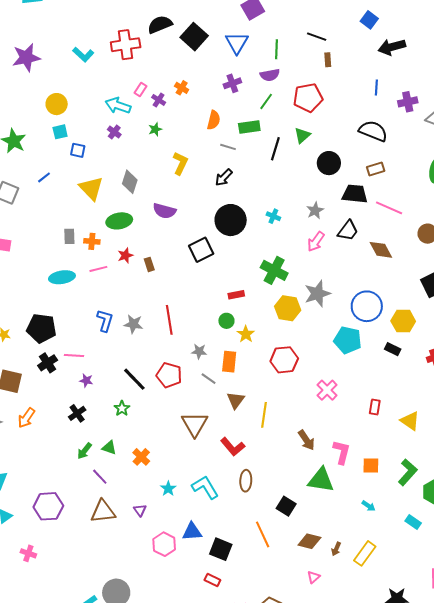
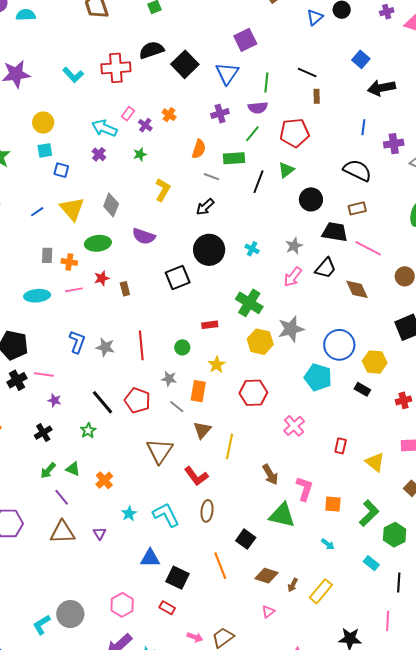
blue line: (44, 177) -> (37, 212), moved
green circle: (226, 321) -> (182, 347), moved
pink hexagon: (164, 544) -> (122, 605), moved

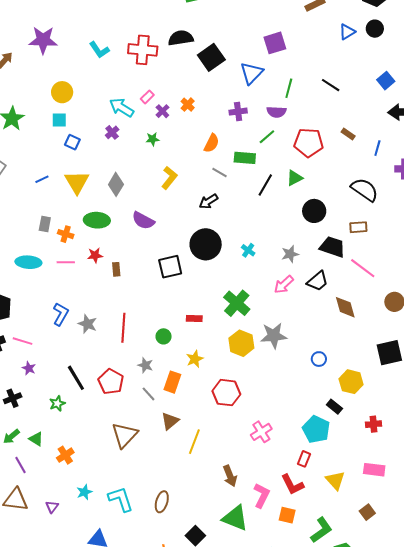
brown rectangle: (317, 96) -> (348, 134), moved, turned -64
blue circle: (339, 345) -> (319, 359), size x0.5
cyan pentagon: (318, 377) -> (316, 429), moved
red L-shape: (196, 476) -> (292, 485), moved

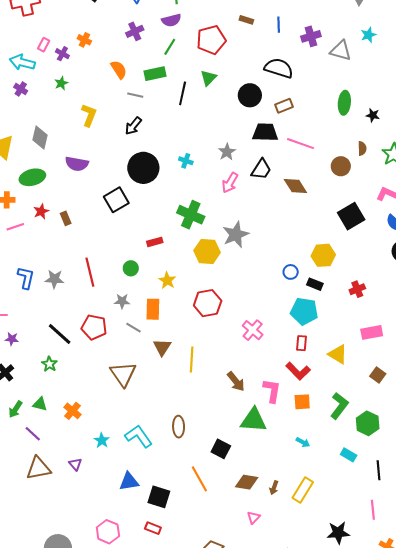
orange semicircle: (212, 143) -> (119, 70), turned -42
black circle: (314, 211) -> (250, 95), moved
blue circle: (319, 359) -> (291, 272), moved

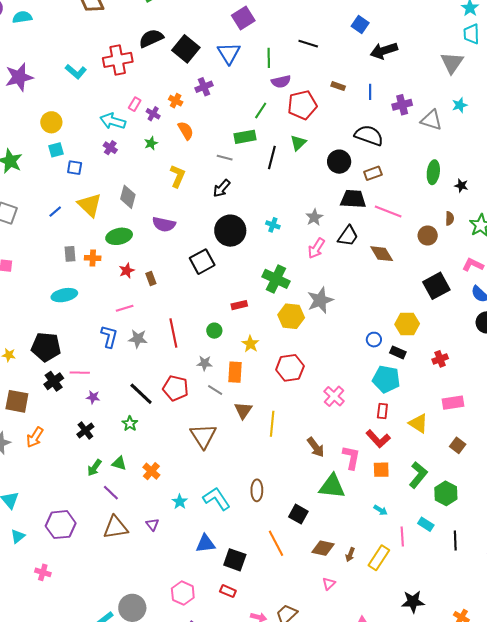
purple semicircle: (171, 20) -> (281, 82), moved
purple cross: (135, 31) -> (204, 87), moved
orange semicircle: (119, 70) -> (186, 131), moved
pink line: (15, 227) -> (125, 308), moved
pink line: (373, 510) -> (402, 537), moved

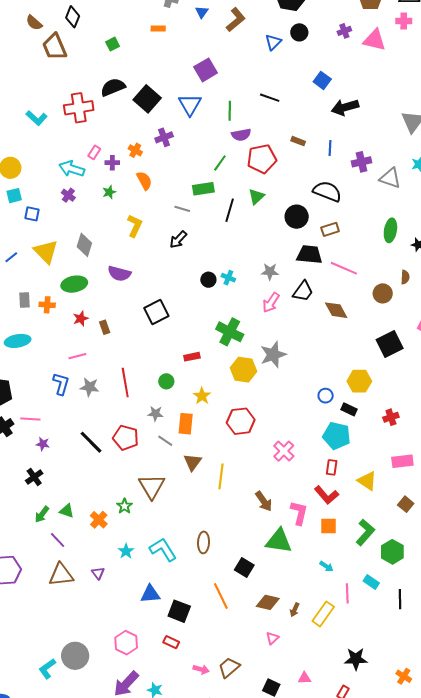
purple cross: (153, 114) -> (112, 163), turned -32
gray star: (314, 217) -> (270, 272), turned 30
black circle: (230, 231) -> (208, 280), moved, size x0.5
green star: (130, 424) -> (125, 506), moved

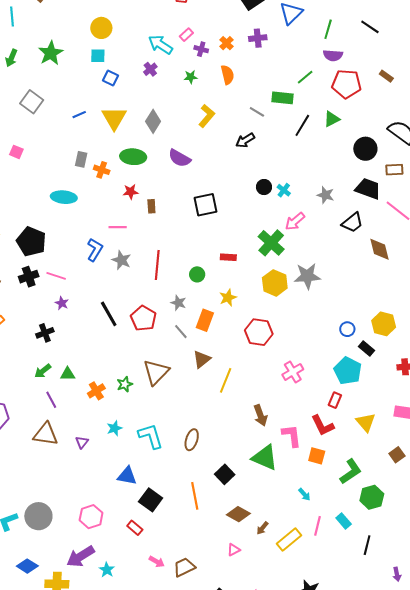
pink arrow: (271, 303) -> (295, 221), moved
green triangle: (67, 511) -> (68, 374), turned -35
pink L-shape: (299, 513) -> (292, 436), turned -35

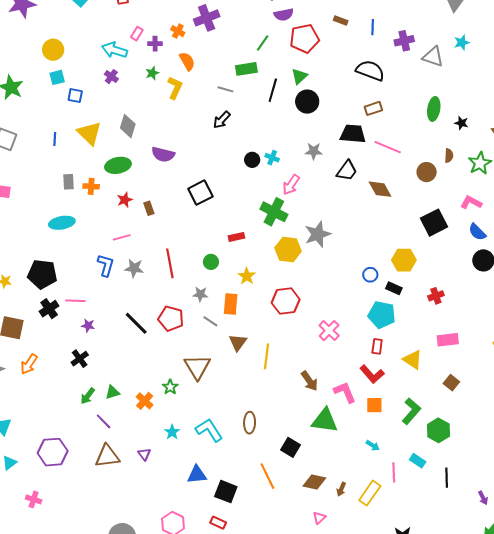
purple cross: (258, 38) -> (207, 18), size x1.4
blue line: (79, 115) -> (55, 139), turned -48
yellow L-shape: (207, 116) -> (175, 88), moved
black circle: (365, 149) -> (307, 102), moved

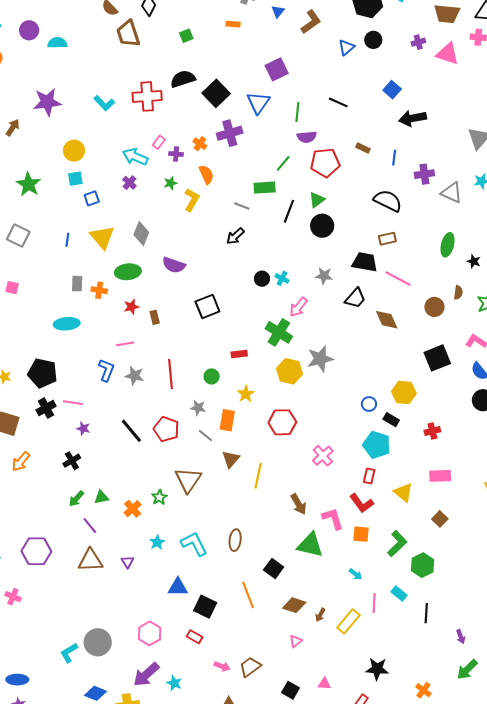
blue square: (75, 96) -> (92, 198), turned -35

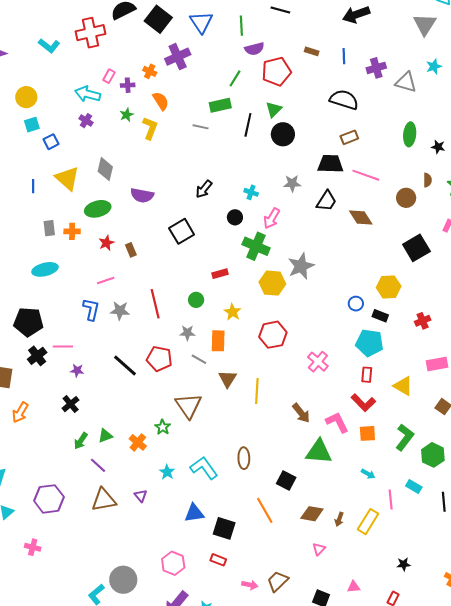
black arrow: (235, 236) -> (204, 189), moved
black circle: (262, 279) -> (235, 217), moved
black star: (377, 669) -> (404, 564), size x0.6

